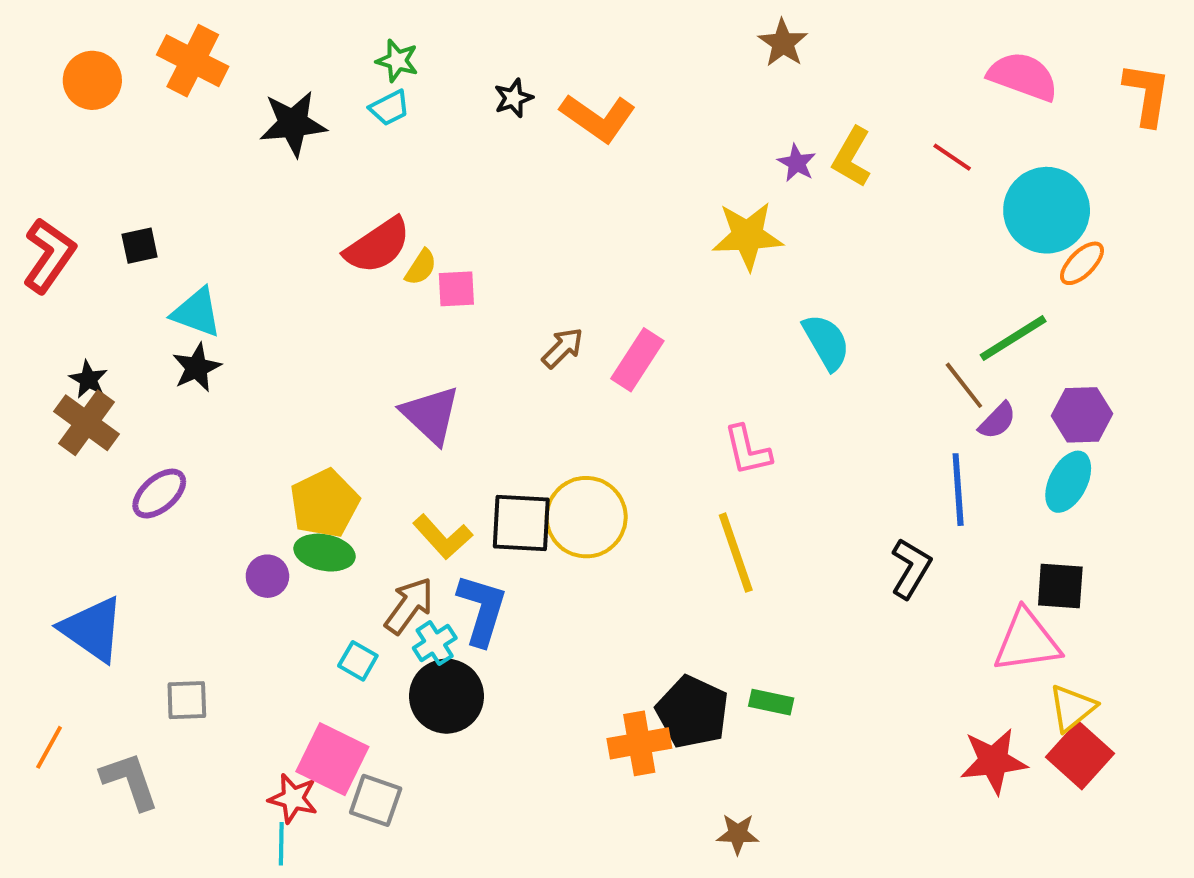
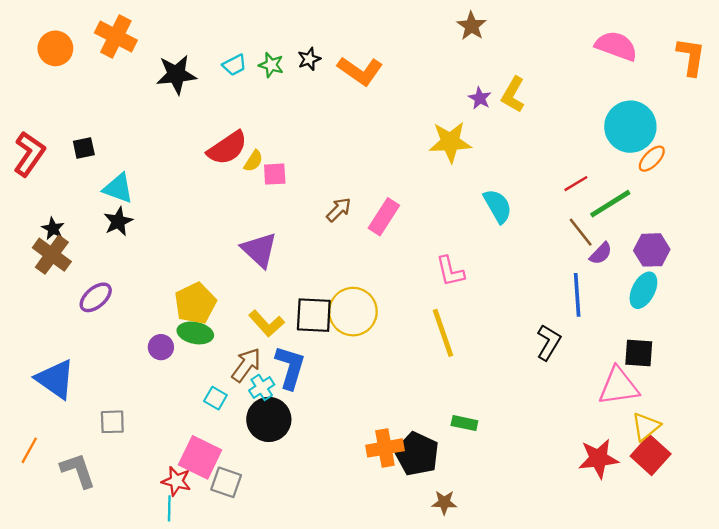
green star: (397, 61) -> (271, 65), moved
red line: (952, 157) -> (576, 184), moved, turned -65
black pentagon: (692, 712) -> (417, 454), moved

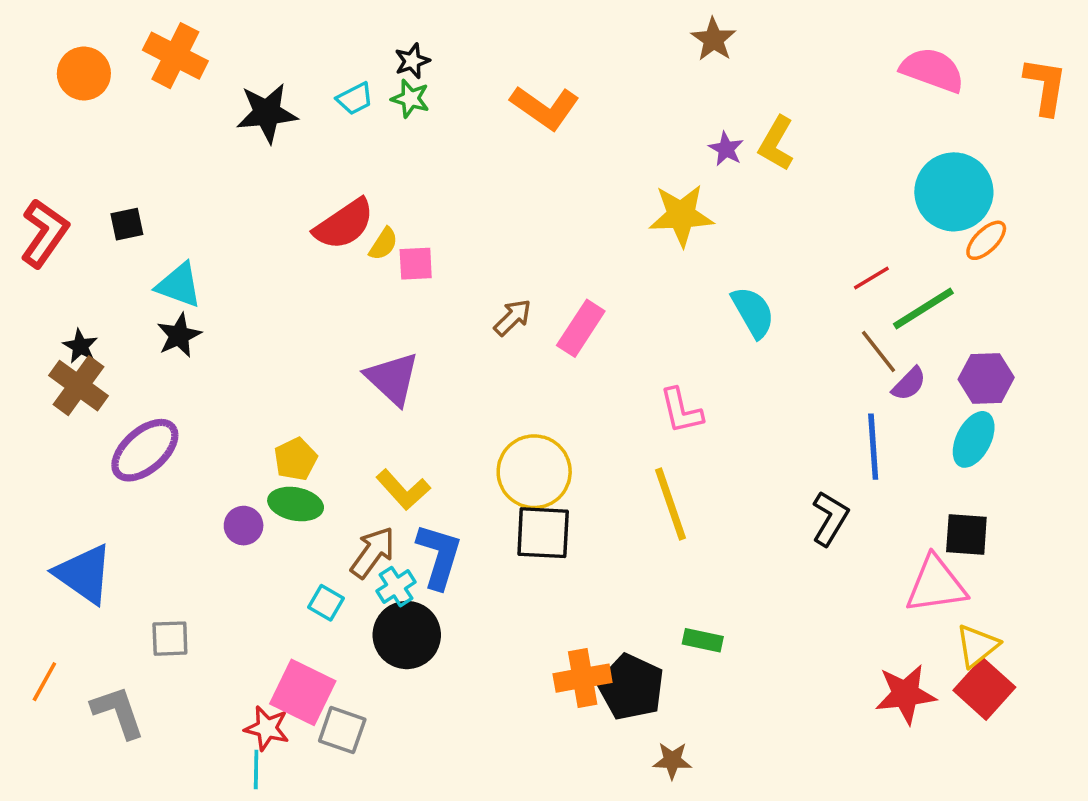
black star: (309, 59) -> (412, 61), moved
purple ellipse: (96, 297) -> (145, 450), size x1.4
yellow pentagon: (195, 303) -> (296, 459), size x0.7
black square: (314, 315) -> (543, 533), moved

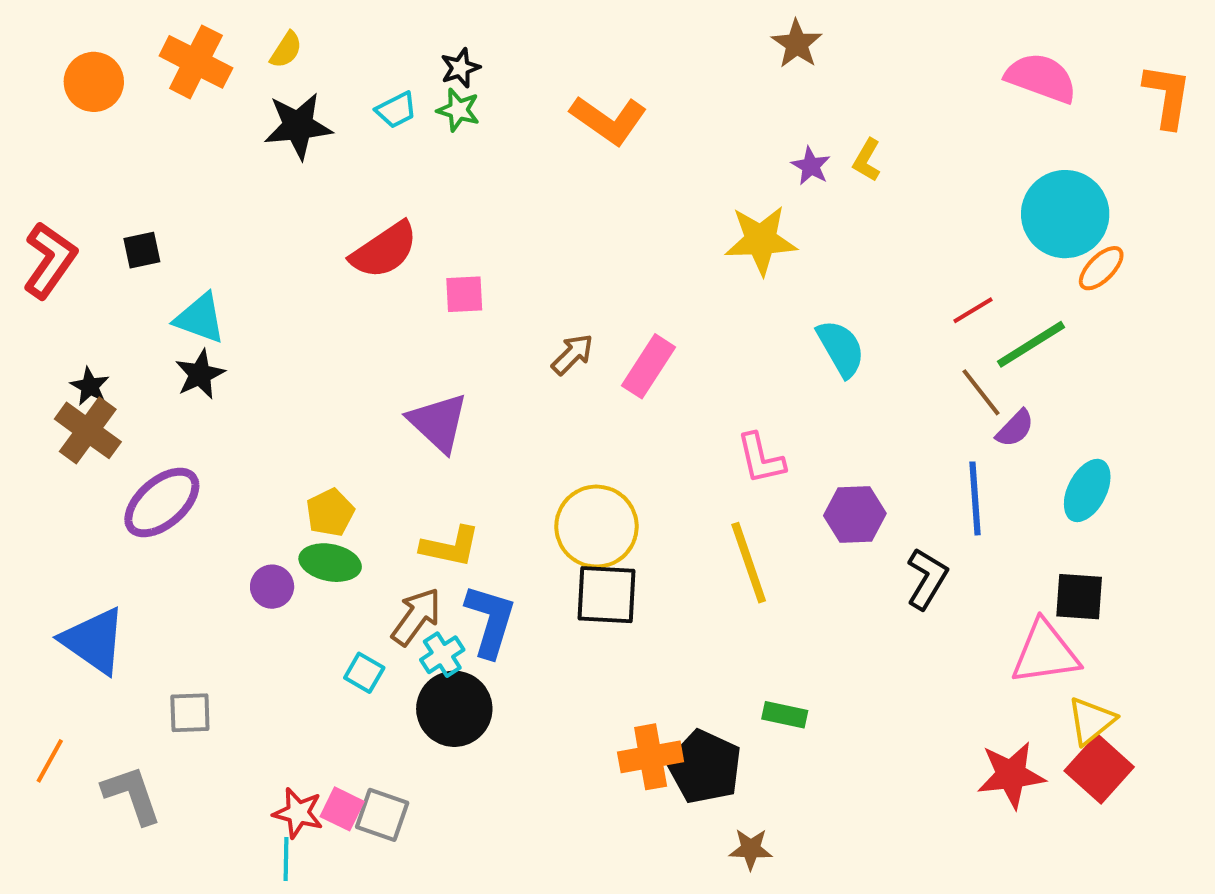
yellow L-shape: (776, 143) -> (867, 160), size x0.7
yellow semicircle: (383, 244) -> (286, 50), moved
purple hexagon: (986, 378) -> (855, 515), moved
yellow L-shape: (403, 490) -> (450, 547), turned -36
pink square: (303, 692) -> (342, 809), moved, size x0.6

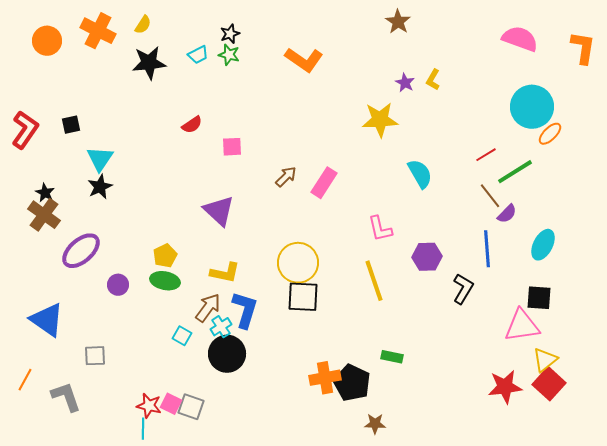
red semicircle: (384, 250) -> (192, 125), size x0.6
cyan triangle: (200, 318) -> (100, 159), turned 44
purple circle: (272, 587) -> (118, 285), moved

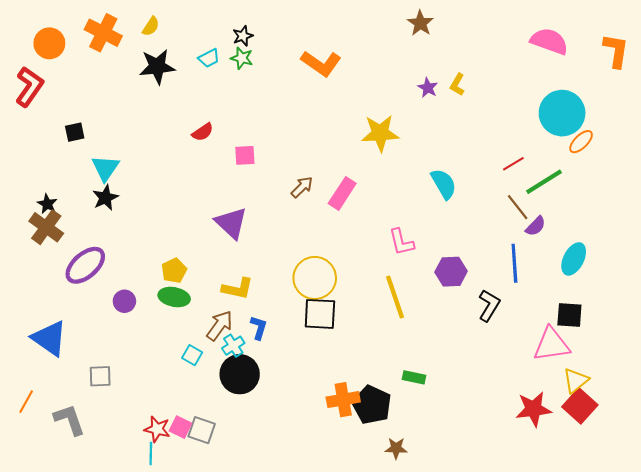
yellow star: (380, 120) -> (380, 133), moved
red L-shape: (25, 130) -> (29, 87), moved
blue L-shape: (245, 310) -> (259, 328), size x0.6

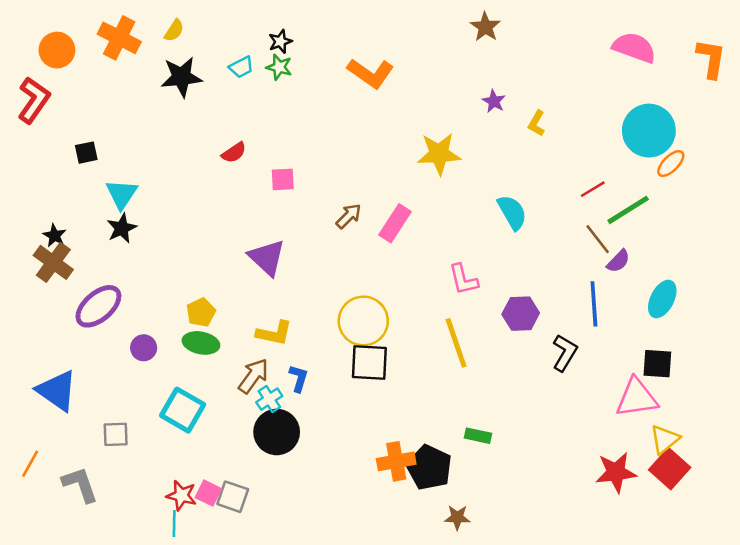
yellow L-shape: (457, 85) -> (537, 123), moved
cyan square: (192, 355) -> (183, 410), moved, size x1.8

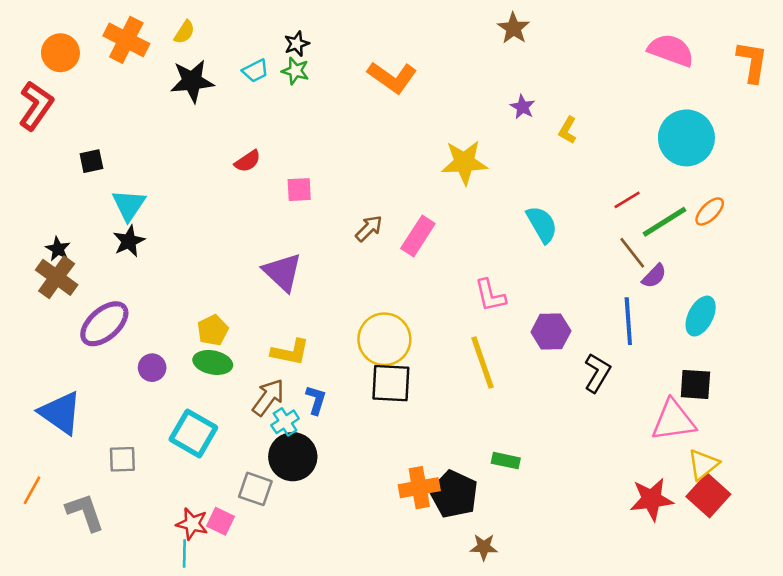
orange ellipse: (671, 164) -> (710, 211), moved
gray square: (233, 497) -> (255, 489), moved

